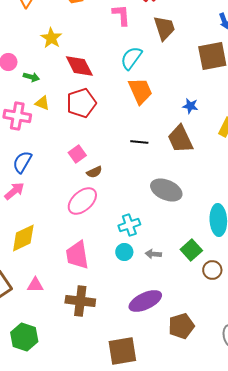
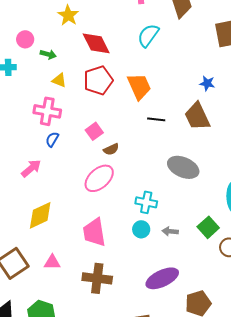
orange trapezoid: (140, 91) -> (139, 86), moved
pink cross: (17, 116) -> (47, 111), moved
blue semicircle: (22, 162) -> (52, 139), moved, size x0.7
cyan cross: (129, 225) -> (146, 202), turned 30

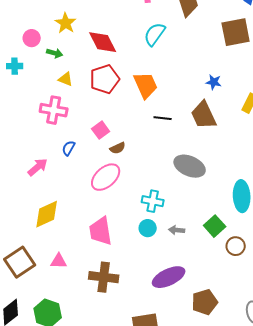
yellow star: (68, 15) -> (66, 23), moved
blue semicircle: (52, 139) -> (69, 148), moved

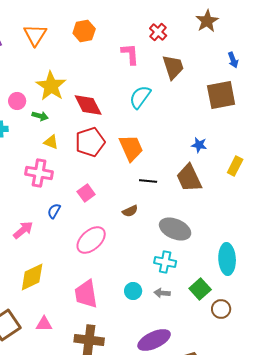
yellow star: (66, 23) -> (51, 86), size x1.4
brown semicircle: (118, 148) -> (130, 211), moved
cyan cross: (153, 201) -> (165, 262), moved

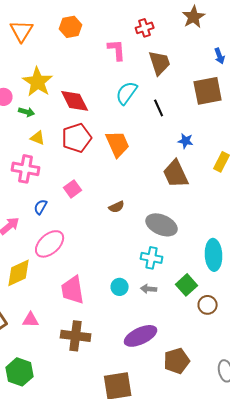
red cross: (158, 32) -> (145, 28), turned 30
black line: (148, 181) -> (159, 108), moved, turned 60
pink ellipse: (91, 240) -> (50, 244), moved

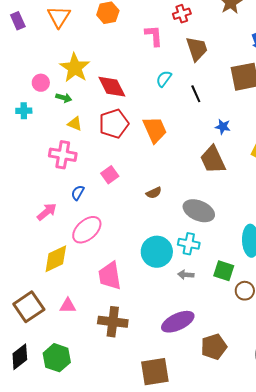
cyan semicircle: (127, 93) -> (164, 79), size x0.7
green square: (187, 285) -> (224, 271), turned -30
cyan circle: (120, 287) -> (157, 252), moved, size x1.8

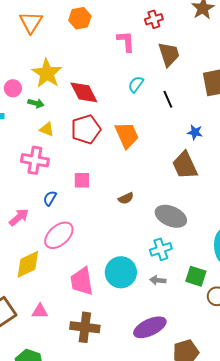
pink square: (110, 175) -> (82, 180), turned 36
cyan cross: (189, 244) -> (161, 249), turned -30
cyan circle: (157, 252) -> (121, 272), moved

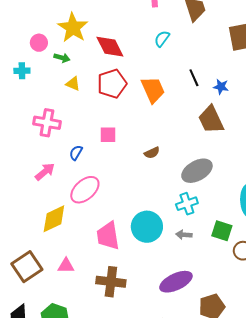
black line: (168, 99) -> (194, 78), moved
pink cross: (35, 160) -> (47, 123), moved
gray ellipse: (171, 216) -> (197, 171), turned -52

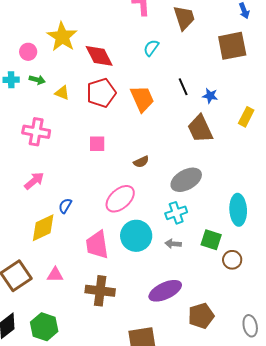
green arrow: (62, 58) -> (37, 80), moved
blue semicircle: (76, 153) -> (65, 206), moved
pink ellipse: (85, 190) -> (120, 199), moved

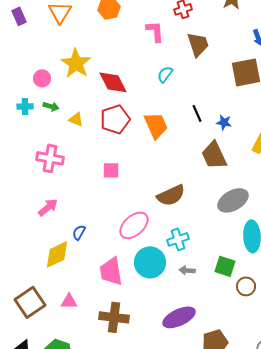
brown semicircle: (141, 162) -> (171, 195), moved, size x1.8
gray ellipse: (186, 180) -> (233, 200), moved
cyan cross: (176, 213) -> (178, 239), moved

